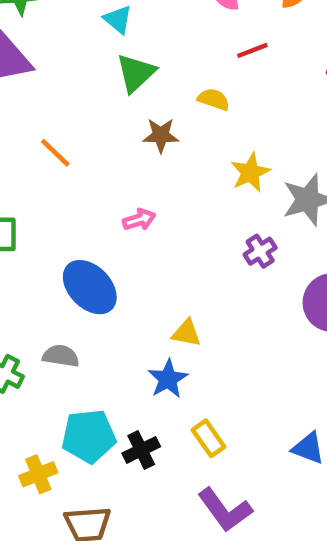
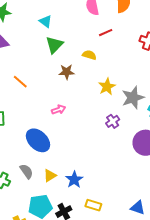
yellow triangle: (186, 333) -> (50, 176), moved, turned -40
gray semicircle: (61, 356) -> (26, 171), turned 49
yellow rectangle: (209, 438) -> (93, 205), turned -35

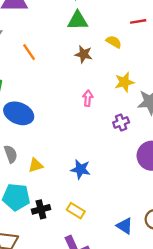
green triangle: (54, 45) -> (78, 21), turned 30
pink arrow: (59, 110) -> (88, 98), moved, turned -80
blue ellipse: (38, 140) -> (19, 113), moved, turned -35
blue star: (74, 180) -> (80, 169), moved, turned 30

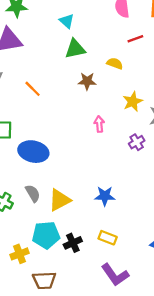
yellow triangle: (36, 165) -> (60, 200), size x1.5

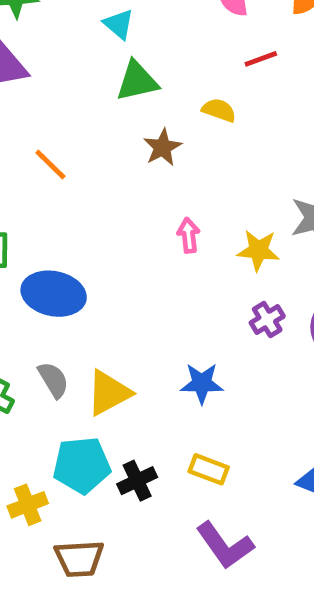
brown star: (87, 81) -> (162, 147), turned -30
yellow star: (133, 102) -> (258, 250), moved, turned 30
purple cross: (137, 142) -> (267, 320), moved

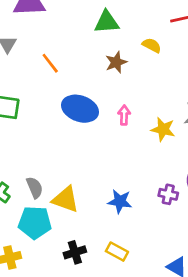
blue ellipse: (54, 294) -> (80, 109), moved
purple cross: (267, 320) -> (168, 194), moved, turned 36
yellow triangle: (109, 393) -> (65, 199), turned 40
cyan pentagon: (82, 465) -> (35, 223), moved

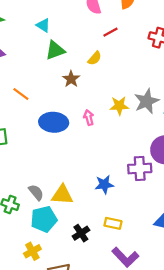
yellow semicircle: (152, 45) -> (95, 58), turned 120
yellow star: (163, 129) -> (119, 106), moved
purple cross: (168, 194) -> (140, 168), size x1.5

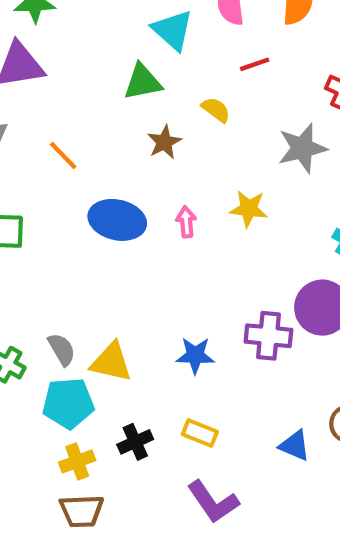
cyan triangle: (43, 25) -> (173, 30), moved, size x1.5
yellow semicircle: (95, 58) -> (216, 110), turned -104
gray star: (147, 101) -> (302, 148), moved
yellow cross: (32, 251) -> (77, 461), moved

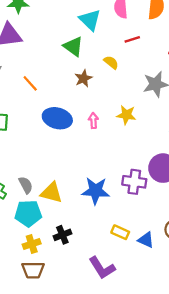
green triangle: (143, 82) -> (73, 46), turned 45
blue star: (195, 355) -> (96, 191), size x1.4
yellow rectangle: (200, 433) -> (120, 232), moved

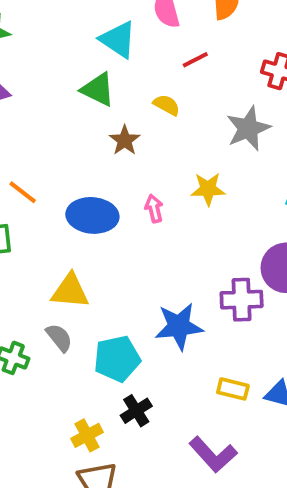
orange line: (30, 83) -> (23, 192), moved
yellow triangle: (51, 193) -> (70, 291), moved
cyan pentagon: (28, 213) -> (117, 359), moved

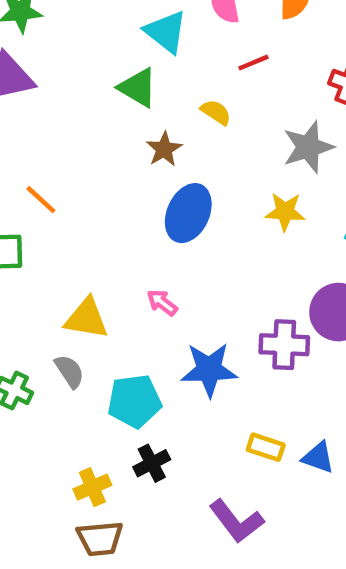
yellow star: (208, 189) -> (285, 212), moved
pink arrow: (154, 209) -> (162, 303), moved, turned -44
blue ellipse: (92, 215) -> (188, 213), moved, turned -75

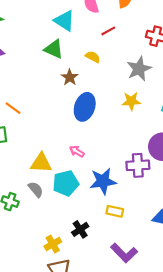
cyan pentagon: (134, 401) -> (66, 183), moved
yellow rectangle: (266, 447) -> (115, 211), moved

